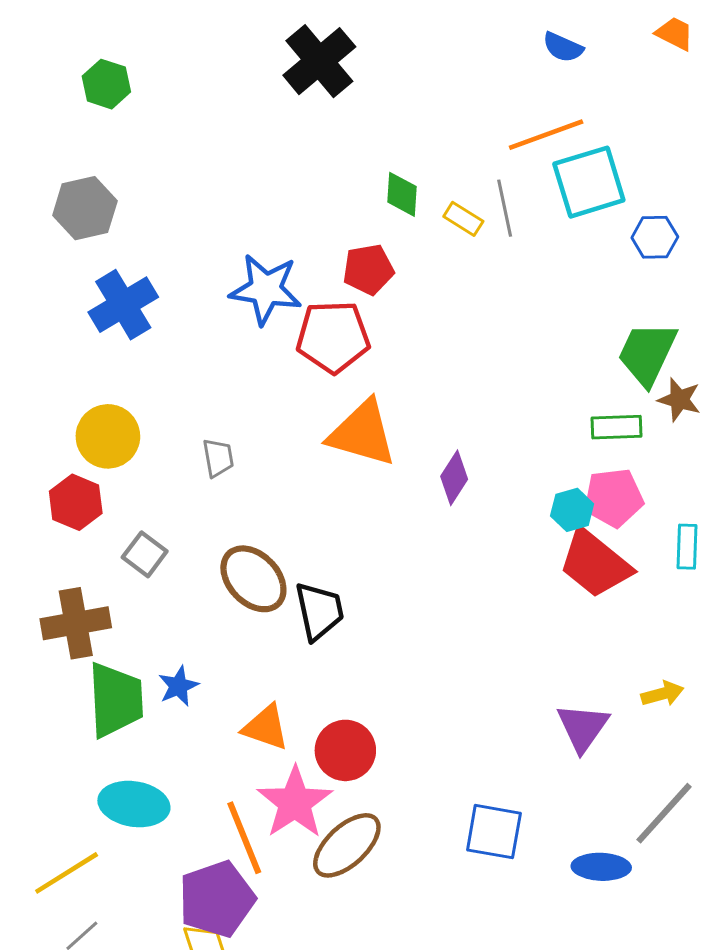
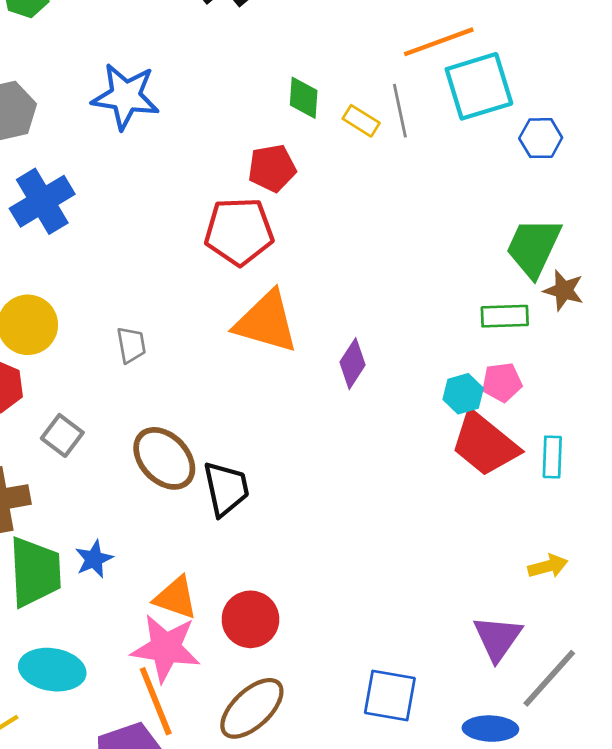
blue star: (266, 289) -> (125, 96), moved
pink pentagon: (613, 498) -> (502, 382), size x0.7
cyan rectangle: (687, 547) -> (552, 457), moved
purple triangle: (583, 727) -> (498, 638), moved
pink star: (295, 802) -> (166, 648), moved, turned -30

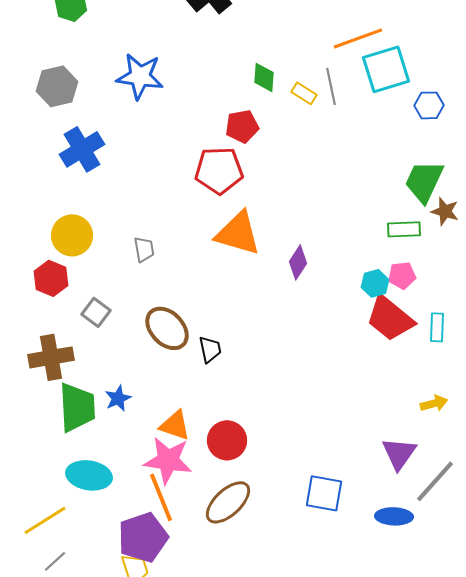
black trapezoid: (226, 489) -> (210, 349), size x0.7

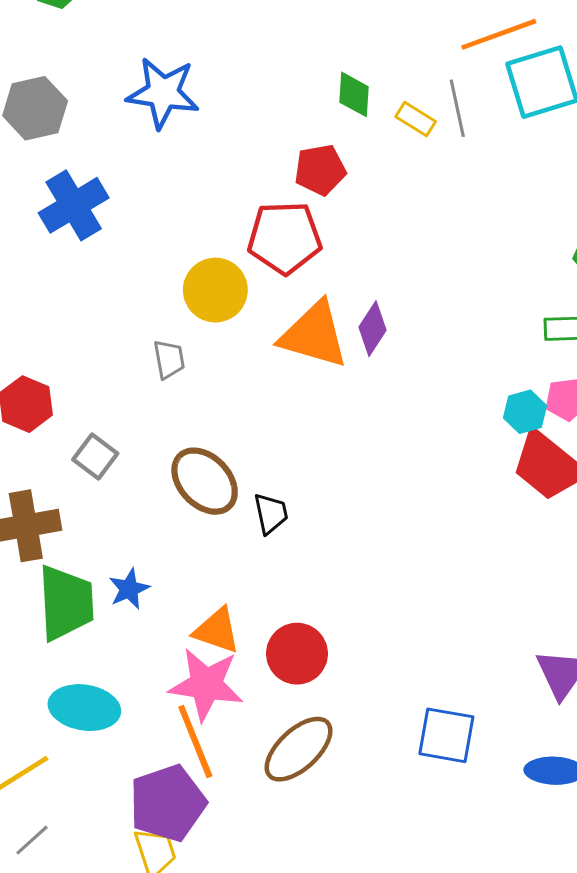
yellow circle: (72, 235) -> (215, 290), moved
purple diamond: (298, 262) -> (372, 329), moved

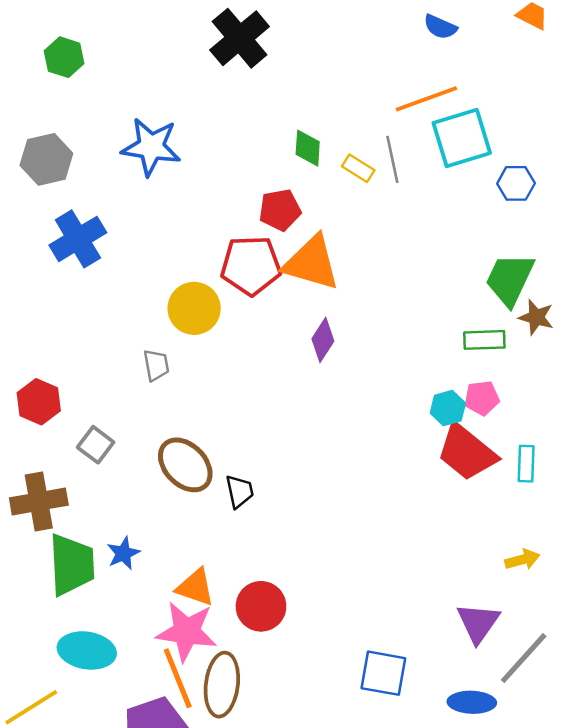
orange triangle: (314, 335) -> (311, 263), moved
brown ellipse: (299, 749) -> (222, 685), moved, turned -40

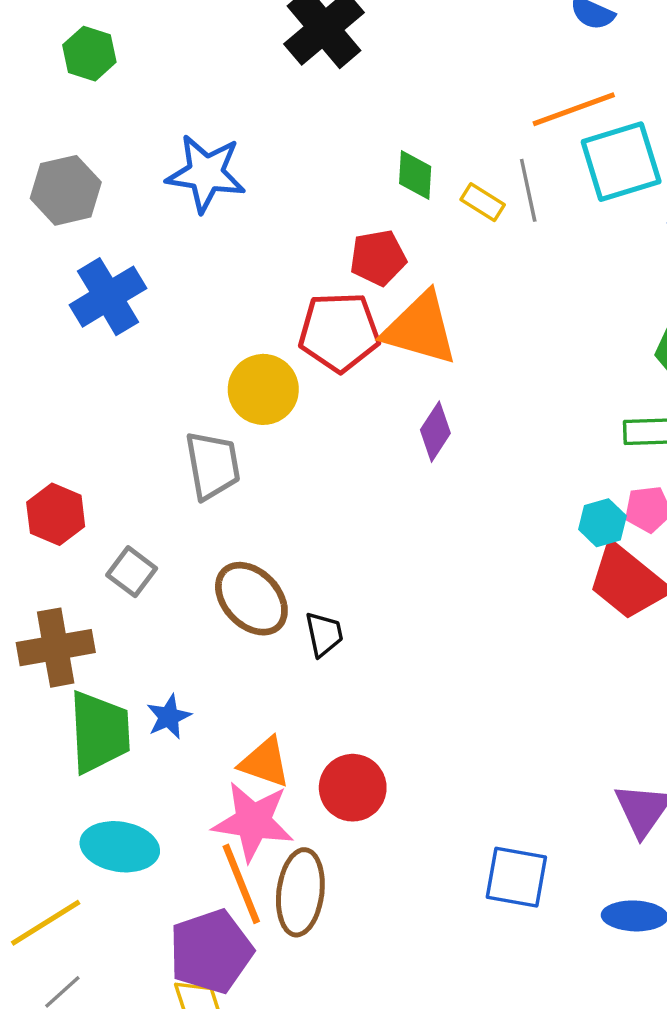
gray trapezoid: (156, 365) -> (213, 465), size x1.6

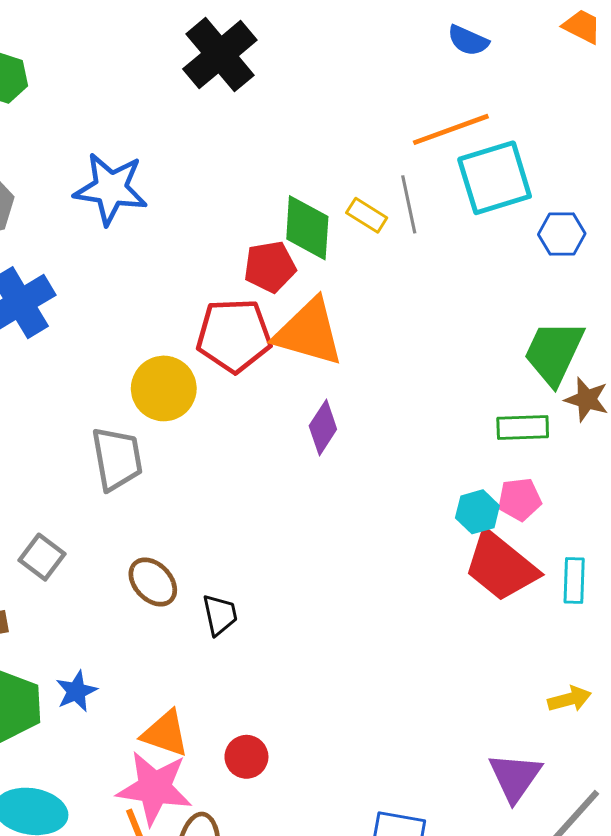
green diamond: (415, 175) -> (307, 228), moved, size x1.4
brown ellipse: (251, 599) -> (153, 582), size x0.7
red circle: (353, 788) -> (246, 757), size x0.7

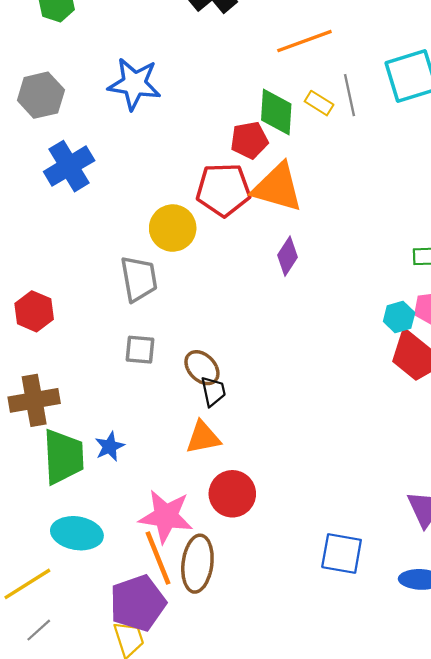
orange line: (451, 129) -> (304, 41), moved
gray square: (42, 557) -> (140, 350), moved, turned -32
brown ellipse: (153, 582) -> (202, 368), moved
orange triangle: (165, 733) -> (203, 438), moved, turned -30
red circle: (246, 757) -> (232, 494), size x1.5

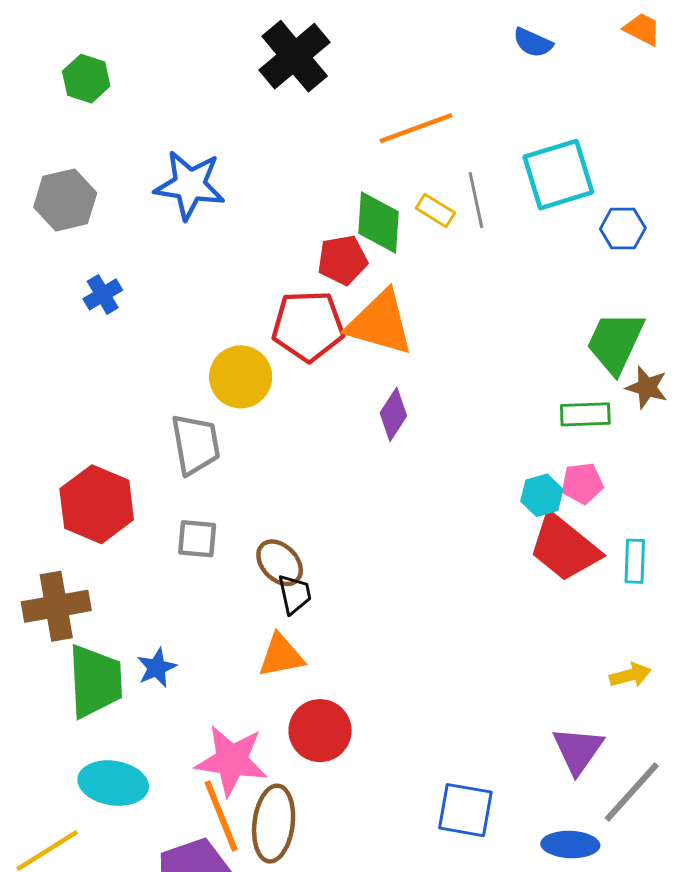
blue cross: (69, 166) -> (103, 294), size x0.6
red hexagon: (34, 311) -> (97, 504), moved, size x1.4

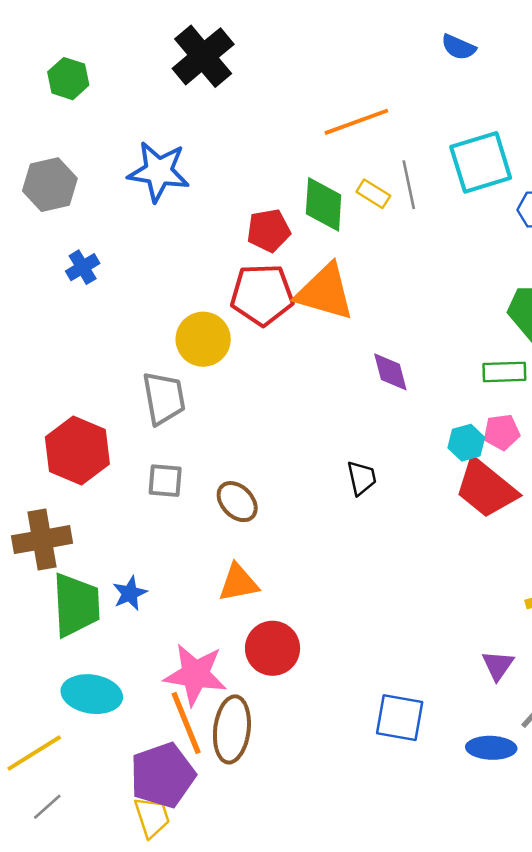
black cross: (295, 56) -> (203, 56), moved
red pentagon: (343, 260) -> (269, 230), moved
purple diamond: (393, 414) -> (390, 372), moved, turned -48
black trapezoid: (295, 594) -> (362, 478), moved
purple triangle: (578, 750) -> (498, 665), size x0.7

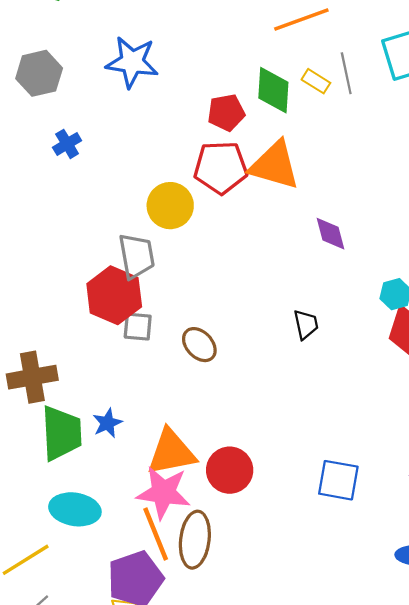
red hexagon: (77, 451) -> (114, 295), moved
orange triangle: (238, 583) -> (171, 452), moved, size x1.4
blue square: (400, 718) -> (338, 480), moved

